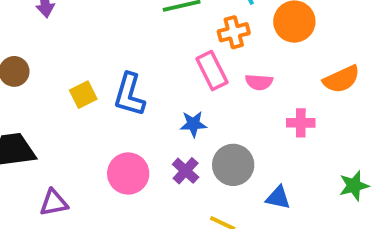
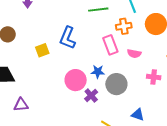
blue L-shape: (129, 95) -> (68, 38), moved
gray circle: (233, 165) -> (116, 84), moved
pink circle: (128, 174) -> (76, 80), moved

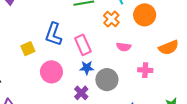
orange cross: (124, 26) -> (111, 19), turned -35
pink rectangle: (110, 45) -> (83, 45), moved
pink circle: (76, 80) -> (51, 72), moved

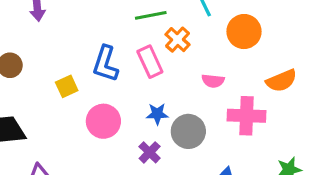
orange cross: (111, 19) -> (177, 40), moved
pink rectangle: (83, 45) -> (150, 62), moved
pink cross: (145, 70) -> (247, 116), size x1.6

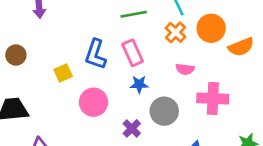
orange cross: (177, 40) -> (176, 32), moved
orange semicircle: (281, 81) -> (241, 47), moved
blue star: (157, 114) -> (139, 84), moved

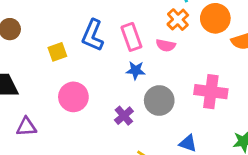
pink semicircle: (185, 69) -> (166, 45), moved
pink circle: (94, 102) -> (73, 97), moved

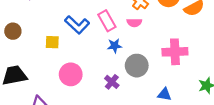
blue L-shape: (93, 35) -> (77, 25), turned -60
yellow square: (57, 52) -> (52, 42), turned 32

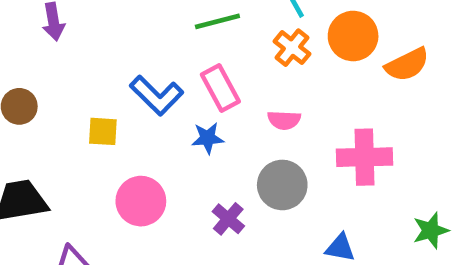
pink semicircle: (134, 23) -> (284, 120), moved
blue star: (115, 46) -> (208, 138), moved

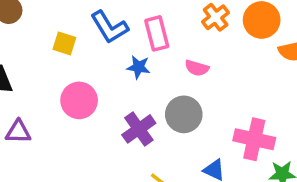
pink cross: (365, 157) -> (254, 139), moved
purple cross: (228, 219) -> (139, 129), size x1.4

